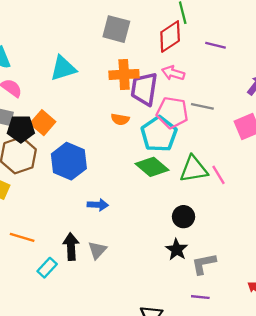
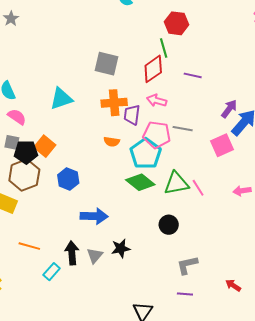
purple trapezoid: (144, 89) -> (132, 115), size x0.7
blue hexagon: (69, 161) -> (68, 179), size x0.7
blue arrow: (98, 205) -> (94, 216), size x1.5
black star: (177, 250) -> (121, 248), moved, turned 30

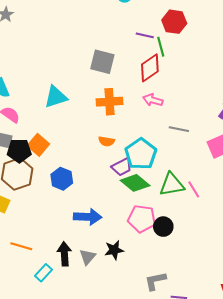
purple line: (193, 75) -> (145, 35), moved
purple trapezoid: (132, 115) -> (122, 167), moved, turned -125
pink pentagon: (157, 135) -> (142, 219), moved
gray L-shape: (187, 265) -> (155, 281), moved

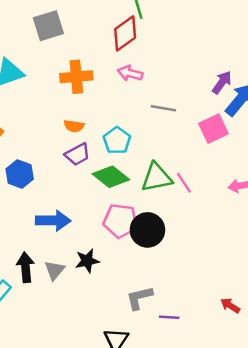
gray square: (102, 62) -> (48, 26), moved, turned -30
cyan pentagon: (141, 154) -> (117, 141), size x0.7
purple trapezoid: (122, 167) -> (77, 154), moved
black circle: (163, 227) -> (147, 230), size x1.4

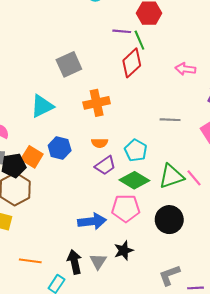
pink arrow: (130, 73) -> (185, 69), moved
blue hexagon: (20, 174) -> (60, 148), moved
pink pentagon: (120, 221) -> (126, 208), moved

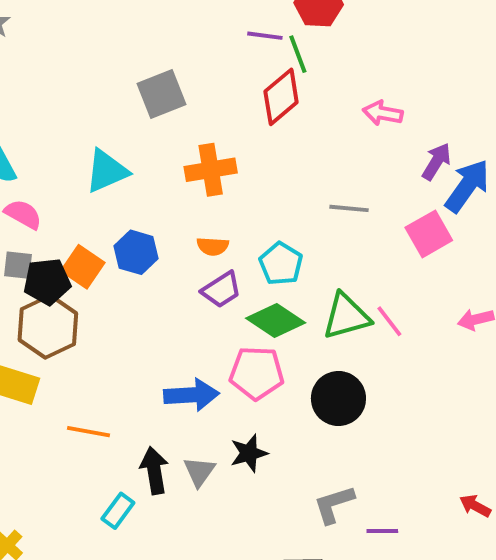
orange line: (30, 261) -> (88, 432), moved

